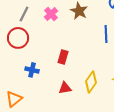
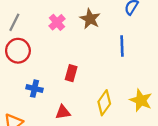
gray line: (24, 14) -> (14, 22), moved
red triangle: (65, 88) -> (63, 112), moved

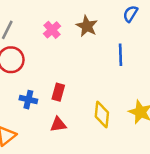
red rectangle: (71, 73) -> (58, 92), moved
yellow diamond: (104, 103) -> (102, 114), turned -30

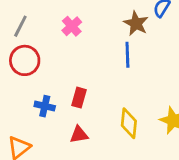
brown star: (87, 26) -> (136, 23), moved
blue line: (120, 55) -> (127, 55), moved

